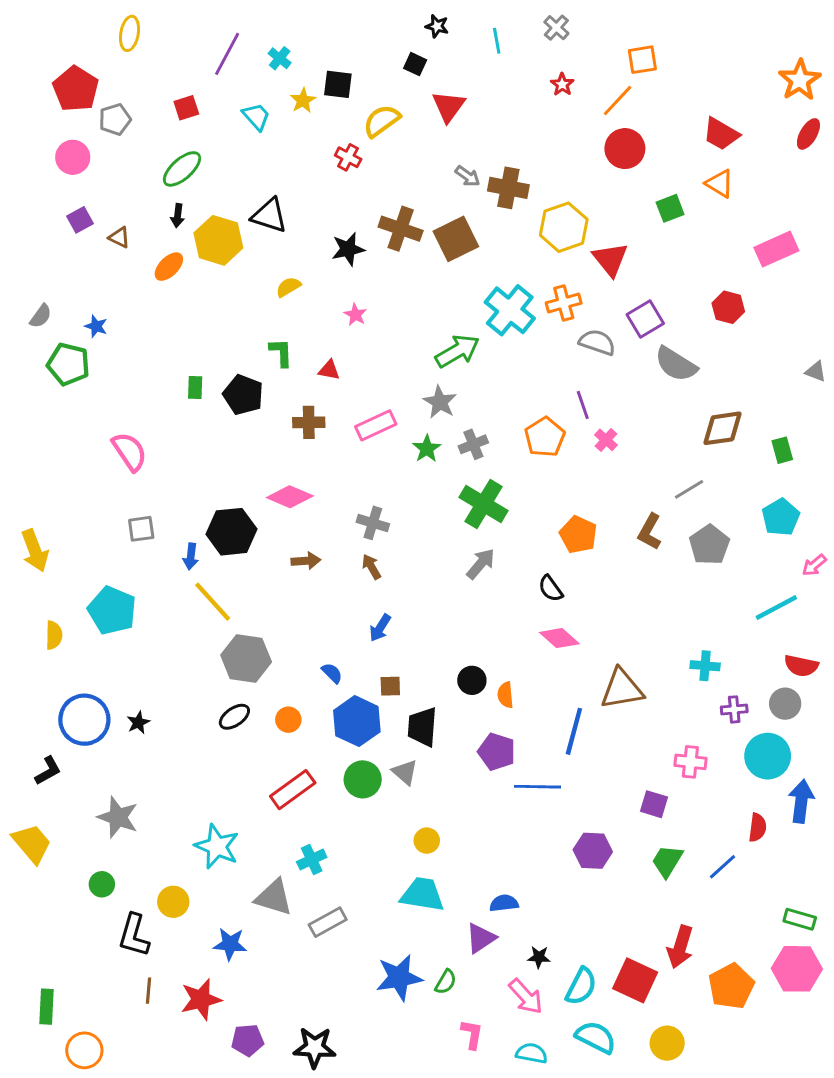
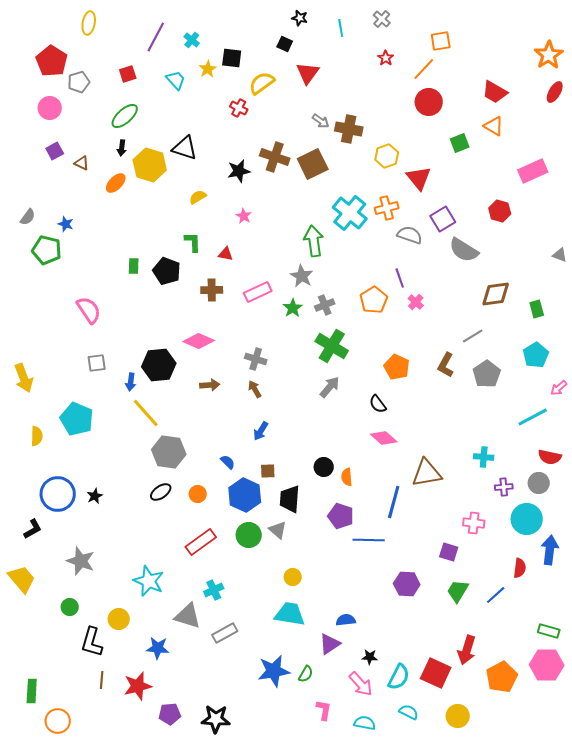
yellow hexagon: (564, 227) -> (387, 156), size x0.7
green arrow: (457, 351) -> (314, 241), turned -68
cyan semicircle: (596, 1037) -> (409, 712), size x0.7

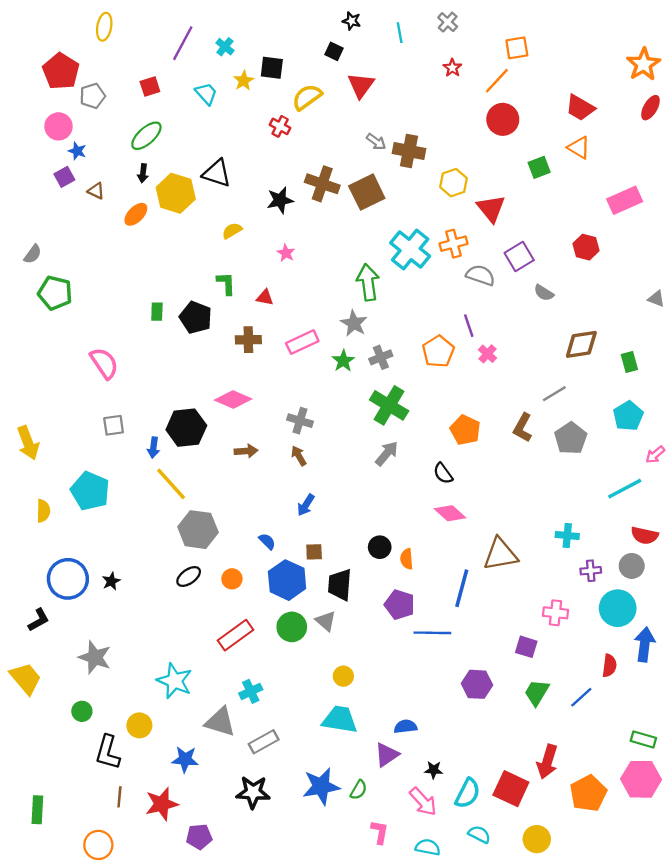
blue star: (66, 224) -> (77, 151), moved
gray semicircle: (464, 250) -> (544, 293), size x0.6
black star: (216, 719) -> (253, 792), moved
orange circle: (58, 721) -> (98, 845), moved

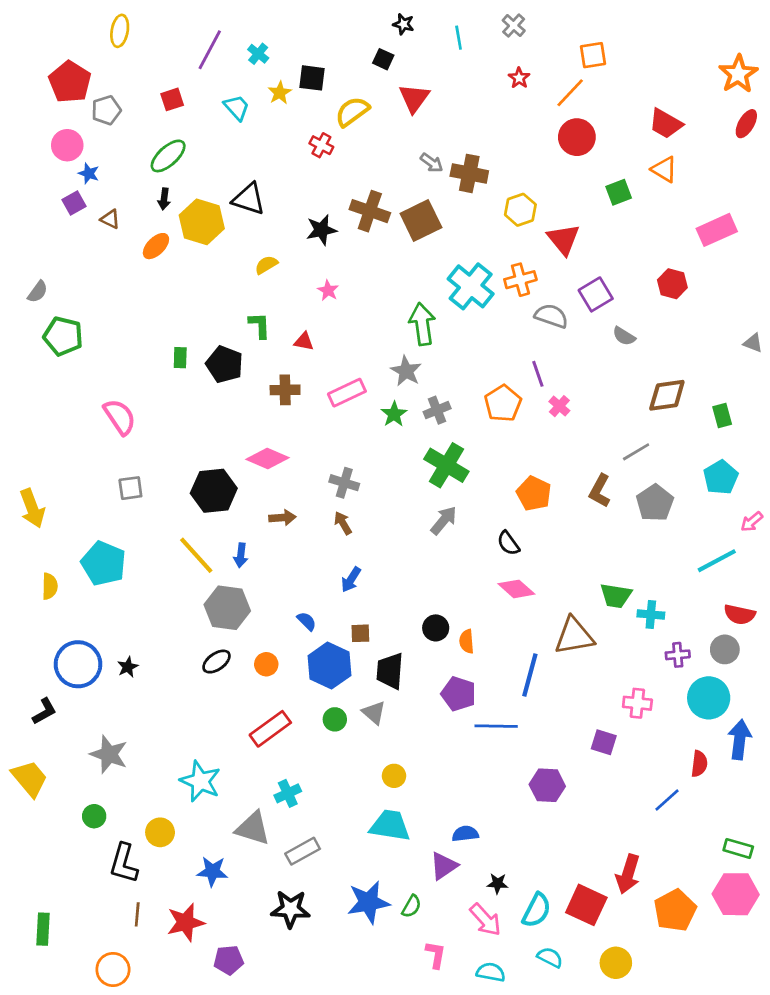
blue arrow: (153, 448) -> (241, 555), moved
green circle: (292, 627) -> (335, 719), size x0.7
green trapezoid: (537, 693) -> (616, 596), moved, turned -112

